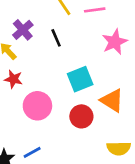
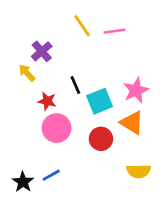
black line: (56, 38) -> (75, 85), moved
pink star: (115, 42) -> (136, 90), moved
red star: (13, 79) -> (47, 101), moved

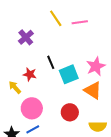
yellow arrow: (27, 73) -> (15, 87), moved
pink circle: (57, 128) -> (32, 108), moved
red circle: (101, 139) -> (70, 112), moved

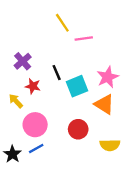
pink line: (80, 22) -> (84, 39), moved
purple cross: (26, 37) -> (23, 61), moved

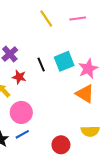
pink line: (84, 39) -> (78, 19), moved
cyan square: (77, 86) -> (64, 61), moved
red circle: (78, 129) -> (61, 145), moved

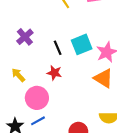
red star: (19, 77) -> (54, 73), moved

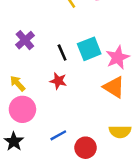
pink circle: (37, 98) -> (22, 109), moved
blue line: (38, 121) -> (58, 135), moved

